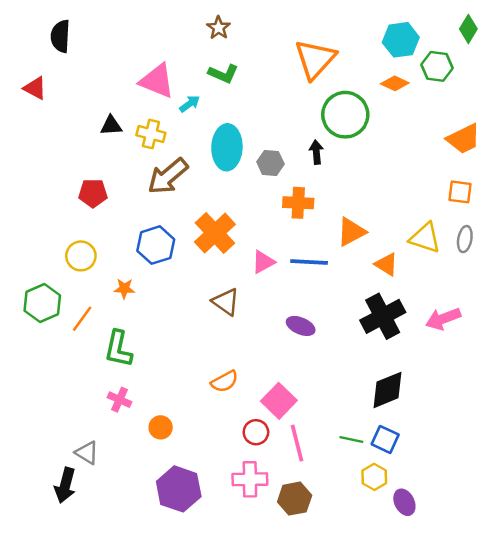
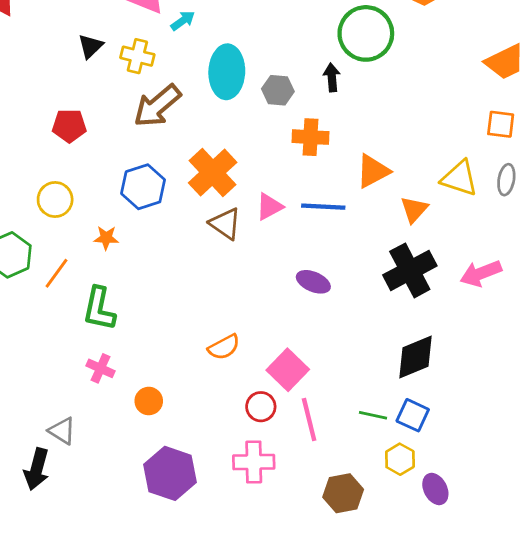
black triangle: (111, 126) -> (91, 46), turned -40
orange triangle: (386, 264) -> (414, 209), turned 40
brown triangle: (226, 302) -> (225, 224), moved
brown hexagon: (295, 499) -> (343, 493), moved

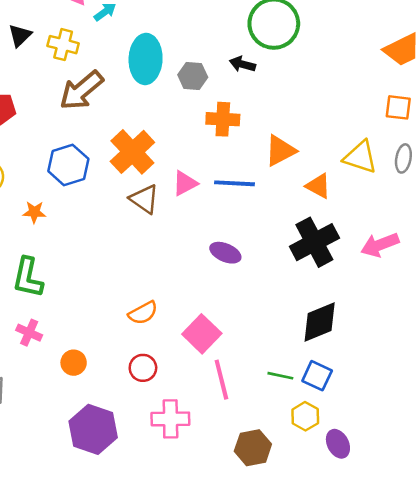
black arrow: (332, 77) -> (242, 64), turned -70
orange triangle: (414, 209) -> (318, 186), turned -44
red circle: (261, 407) -> (143, 368), moved

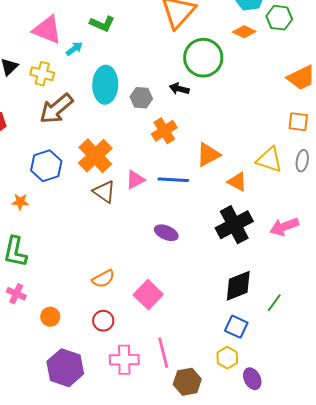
orange cross: (223, 119) -> (164, 131), turned -35
green line: (280, 376) -> (274, 303), moved, turned -66
pink line: (221, 380) -> (163, 353), moved

